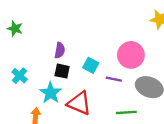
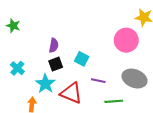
pink circle: (131, 55) -> (126, 40), moved
black square: (62, 71) -> (56, 64), turned -32
purple line: (114, 79) -> (98, 81), moved

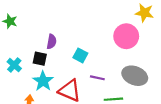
black square: (56, 64) -> (40, 59), moved, turned 32

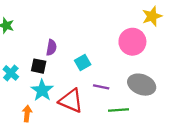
yellow star: (144, 13) -> (152, 16), turned -30
cyan square: (80, 55) -> (83, 63), turned 32

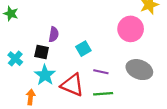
green line: (119, 110) -> (103, 94), moved

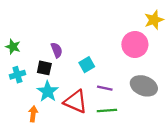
green star: (11, 14) -> (13, 47), moved
purple semicircle: (54, 34) -> (57, 50), turned -32
cyan cross: (15, 59) -> (17, 75), turned 32

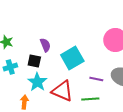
cyan square: (87, 65) -> (72, 58), size x1.6
purple line: (105, 88) -> (96, 79), moved

